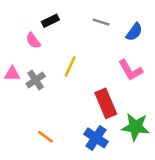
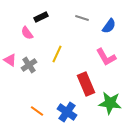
pink triangle: (12, 74) -> (10, 60), turned 32
blue cross: (96, 138) -> (67, 112), moved

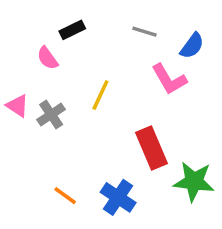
pink L-shape: (106, 57) -> (169, 79), moved

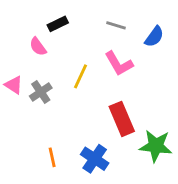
pink L-shape: (169, 79) -> (119, 64), moved
orange line: (65, 196) -> (52, 157), turned 42

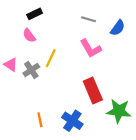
black rectangle: (58, 24) -> (35, 14), moved
yellow line: (80, 76) -> (51, 58), moved

